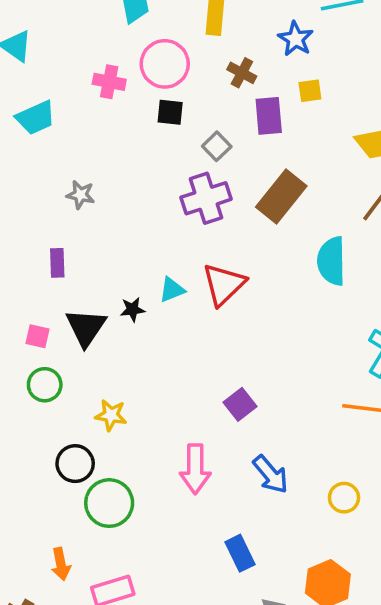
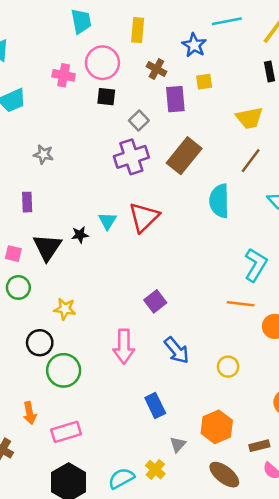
cyan triangle: (172, 290) -> (108, 221), turned -36

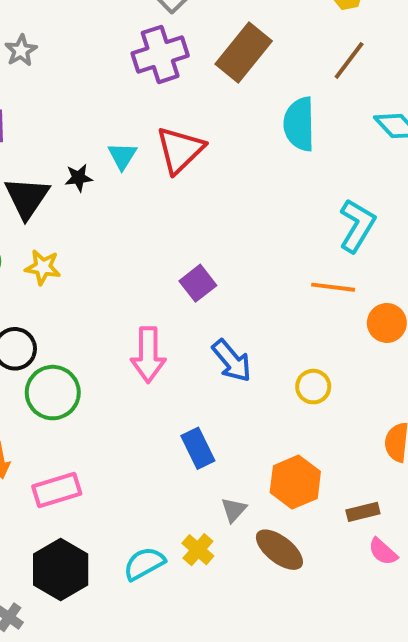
gray star: (43, 154) -> (21, 50), turned 30
yellow star: (65, 309) -> (43, 267), moved
brown ellipse: (224, 475) -> (279, 550), moved

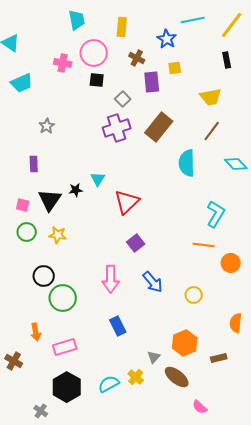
red triangle: (180, 150) -> (127, 202), moved
blue rectangle: (198, 448) -> (118, 326), moved
pink semicircle: (383, 552) -> (200, 407), moved

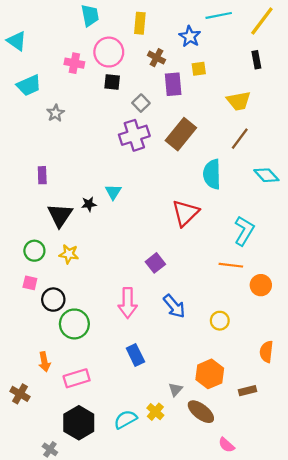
gray star: (47, 126) -> (55, 113), moved
red triangle: (127, 202) -> (185, 213), moved
pink square: (23, 205) -> (30, 283), moved

